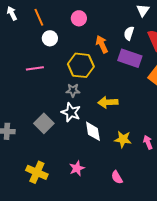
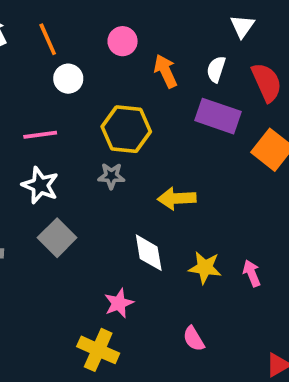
orange arrow: (102, 44) -> (166, 71), moved
white star: (71, 112) -> (40, 185), moved
pink star: (77, 168) -> (119, 303), moved
yellow cross: (37, 172) -> (98, 350), moved

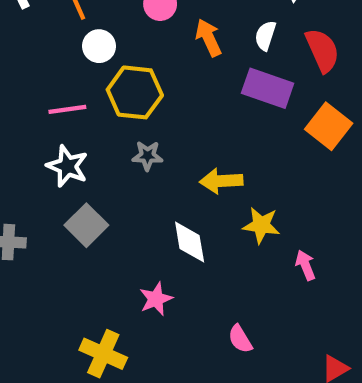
yellow hexagon: (126, 129) -> (135, 92), moved
yellow star: (205, 268) -> (261, 225), moved
yellow cross: (98, 350) -> (103, 354), moved

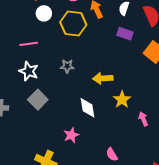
purple rectangle: (268, 88) -> (125, 34), size x0.7
yellow hexagon: (135, 92) -> (73, 24), moved
yellow star: (261, 225) -> (122, 100), turned 30

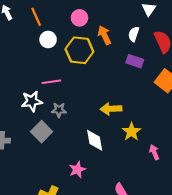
pink line: (29, 44) -> (51, 82), moved
gray star: (67, 66) -> (59, 110), moved
white star: (29, 71) -> (32, 101), turned -30

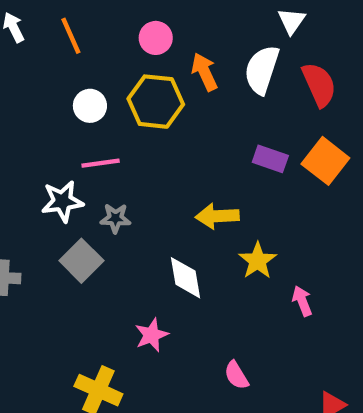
white semicircle: (134, 34) -> (262, 70), size x1.6
white circle: (48, 40) -> (90, 106), moved
purple rectangle: (135, 61) -> (270, 159), moved

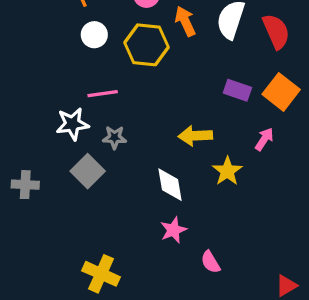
white circle: (90, 106) -> (94, 35), moved
pink arrow: (302, 301) -> (264, 139), moved, turned 55
pink star: (151, 335) -> (173, 230), moved

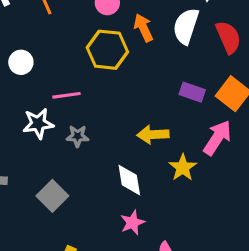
white circle: (94, 35) -> (21, 62), moved
pink arrow: (264, 139) -> (217, 138), size x1.6
gray square: (88, 171) -> (52, 196), moved

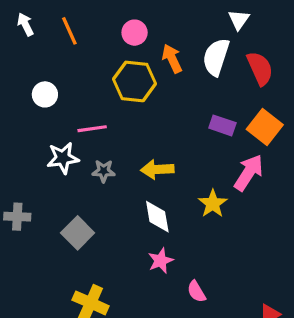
yellow arrow: (153, 135) -> (157, 169), moved

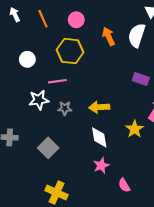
pink circle: (135, 33) -> (76, 20), moved
yellow hexagon: (135, 81) -> (70, 51), moved

